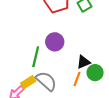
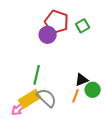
purple circle: (55, 42) -> (48, 35), moved
yellow rectangle: (28, 82) -> (30, 99), size x1.5

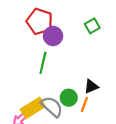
red pentagon: (57, 22) -> (40, 21), moved
green line: (37, 75) -> (43, 63), moved
green circle: (93, 90) -> (69, 98), moved

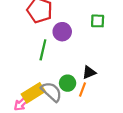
green square: (92, 26) -> (98, 21), moved, turned 32
purple circle: (53, 36) -> (62, 32), moved

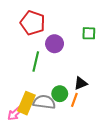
gray semicircle: (51, 92) -> (44, 102), turned -35
yellow rectangle: (33, 93) -> (26, 103), turned -35

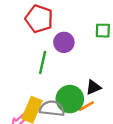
green circle: (60, 94) -> (70, 99), size x1.5
orange line: (74, 100) -> (86, 106), turned 40

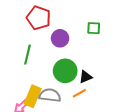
green line: (43, 62) -> (27, 55), moved
green circle: (70, 99) -> (65, 71), moved

